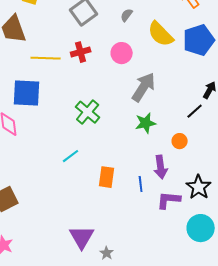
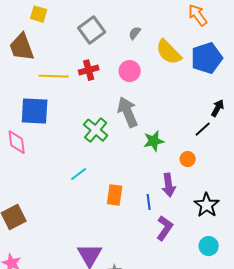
gray arrow: (144, 87) -> (128, 112), moved, turned -56
purple L-shape: (169, 200) -> (165, 228), moved, turned 120
cyan circle: (201, 228) -> (209, 246), size x0.7

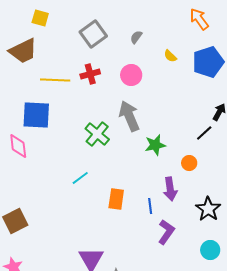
brown trapezoid: (22, 47) -> (23, 51), turned -96
yellow semicircle: (169, 52) -> (170, 56), size x0.5

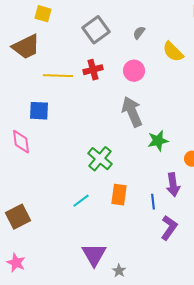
yellow semicircle: (170, 56) -> (173, 52), size x1.6
blue square: (36, 115) -> (39, 111), size x0.7
green cross: (97, 134) -> (100, 159), moved
cyan line: (80, 178) -> (81, 201), moved

